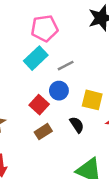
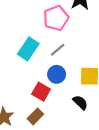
pink pentagon: (45, 28) -> (56, 18), moved
brown rectangle: (43, 132) -> (35, 116), moved

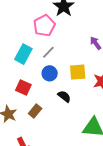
red square: (41, 92) -> (23, 87), moved
black semicircle: (80, 102) -> (64, 96), moved

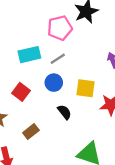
cyan rectangle: (23, 54) -> (29, 55), turned 36
brown rectangle: (35, 111) -> (31, 132), moved

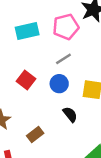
cyan rectangle: (29, 55) -> (27, 31), moved
red square: (21, 92) -> (26, 80), moved

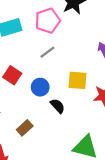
blue circle: (59, 84) -> (40, 87), moved

